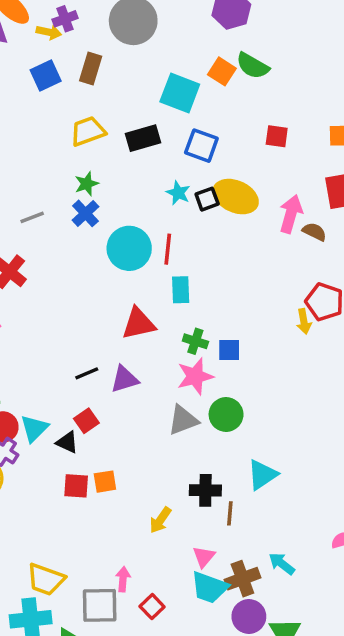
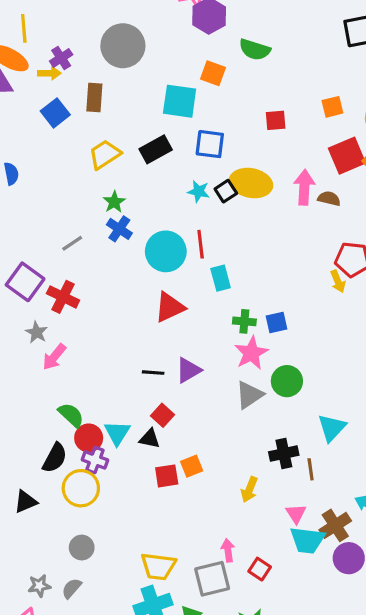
green semicircle: (253, 66) -> (255, 50), moved
red triangle: (138, 324) -> (170, 307), moved
black line: (87, 373) -> (153, 373), turned 40

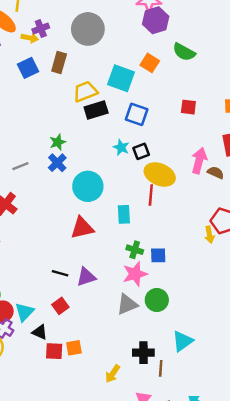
yellow trapezoid: (105, 154) -> (85, 92), moved
yellow ellipse: (251, 183) -> (160, 175), moved
red line: (201, 244) -> (151, 195), moved
black triangle: (150, 439) -> (40, 332), moved

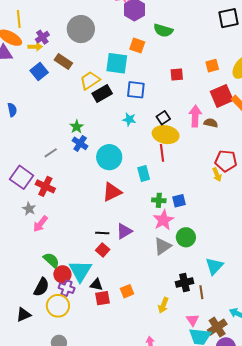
brown rectangle: (59, 62) -> (63, 62), turned -60
black square: (141, 151) -> (163, 118), moved
red square: (60, 306) -> (103, 250), moved
cyan triangle: (24, 312) -> (80, 271), size x1.4
red square: (54, 351) -> (102, 298), moved

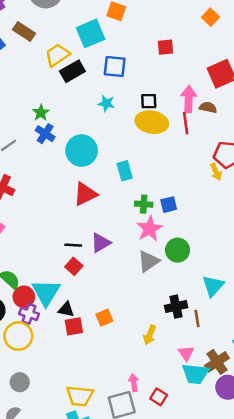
cyan square: (117, 63) -> (91, 33), turned -30
orange square: (212, 66) -> (211, 17), moved, turned -32
black square: (163, 118) -> (149, 101), turned 32
red line: (162, 153) -> (186, 123), moved

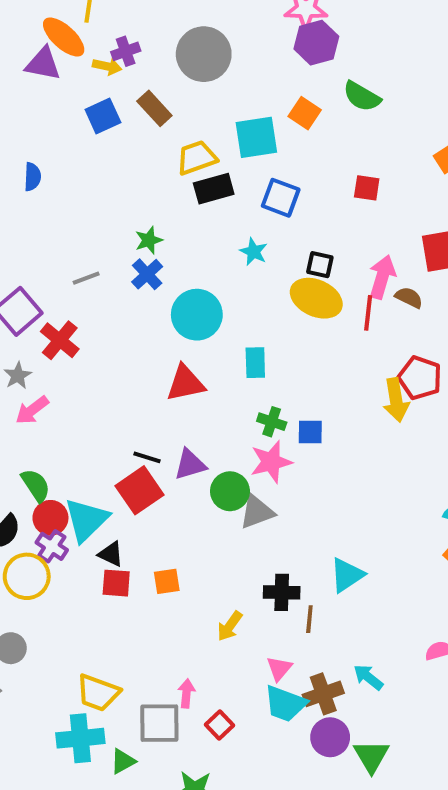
yellow arrow: (216, 172) -> (396, 400), size x1.5
green circle: (178, 250) -> (230, 491), moved
red square: (74, 266) -> (140, 490), size x1.6

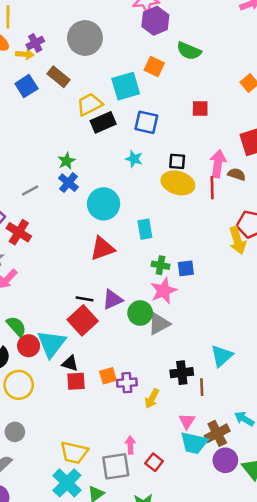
purple cross: (52, 546) -> (127, 383), moved, turned -30
cyan cross: (80, 738) -> (67, 483), turned -32

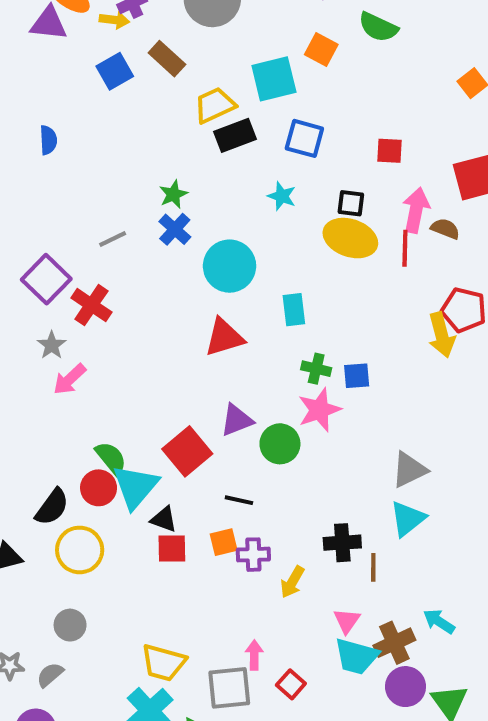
red square: (200, 108) -> (390, 151), moved
black line: (85, 299) -> (239, 500), moved
gray triangle: (159, 324) -> (409, 470), moved
green semicircle: (16, 326) -> (111, 458), moved

